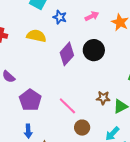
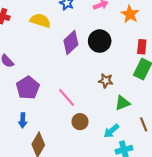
brown star: (103, 98) -> (106, 81), moved

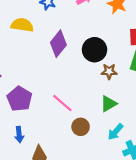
black circle: (100, 41) -> (95, 50), moved
brown star: (106, 81) -> (109, 71), moved
green triangle: (123, 103) -> (108, 104), moved

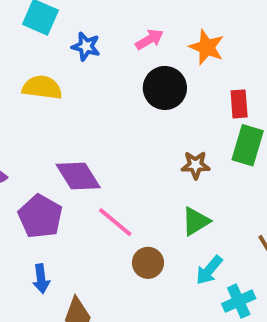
purple diamond: (58, 44) -> (78, 176), moved, turned -70
black circle: (95, 50) -> (165, 88), moved

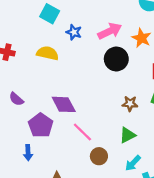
pink arrow: (149, 39) -> (110, 31), size x1.5
blue arrow: (41, 279) -> (28, 153), moved

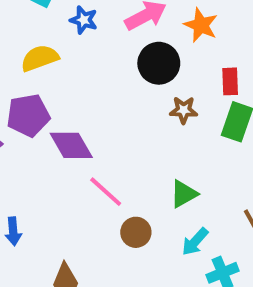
yellow semicircle: (48, 53) -> (40, 58), turned -30
brown star: (130, 104) -> (184, 110), moved
purple pentagon: (41, 125) -> (28, 115), moved, turned 30

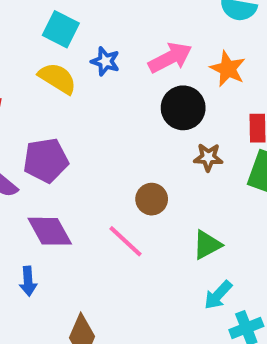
yellow semicircle: (40, 58) -> (57, 78), moved, turned 51
purple diamond: (71, 145) -> (50, 231), moved
brown circle: (136, 232) -> (152, 199), moved

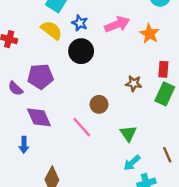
black circle: (183, 108) -> (81, 51), moved
green triangle: (207, 245) -> (128, 133), turned -42

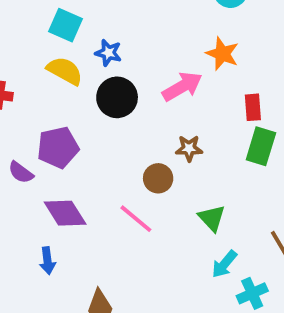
pink arrow: (117, 24) -> (182, 86), moved
brown star: (134, 83) -> (189, 148), moved

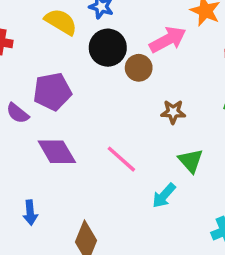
brown star: (189, 148) -> (173, 112), moved
brown circle: (158, 178) -> (139, 68), moved
blue arrow: (47, 261) -> (30, 213), moved
cyan arrow: (224, 264) -> (164, 196), moved

